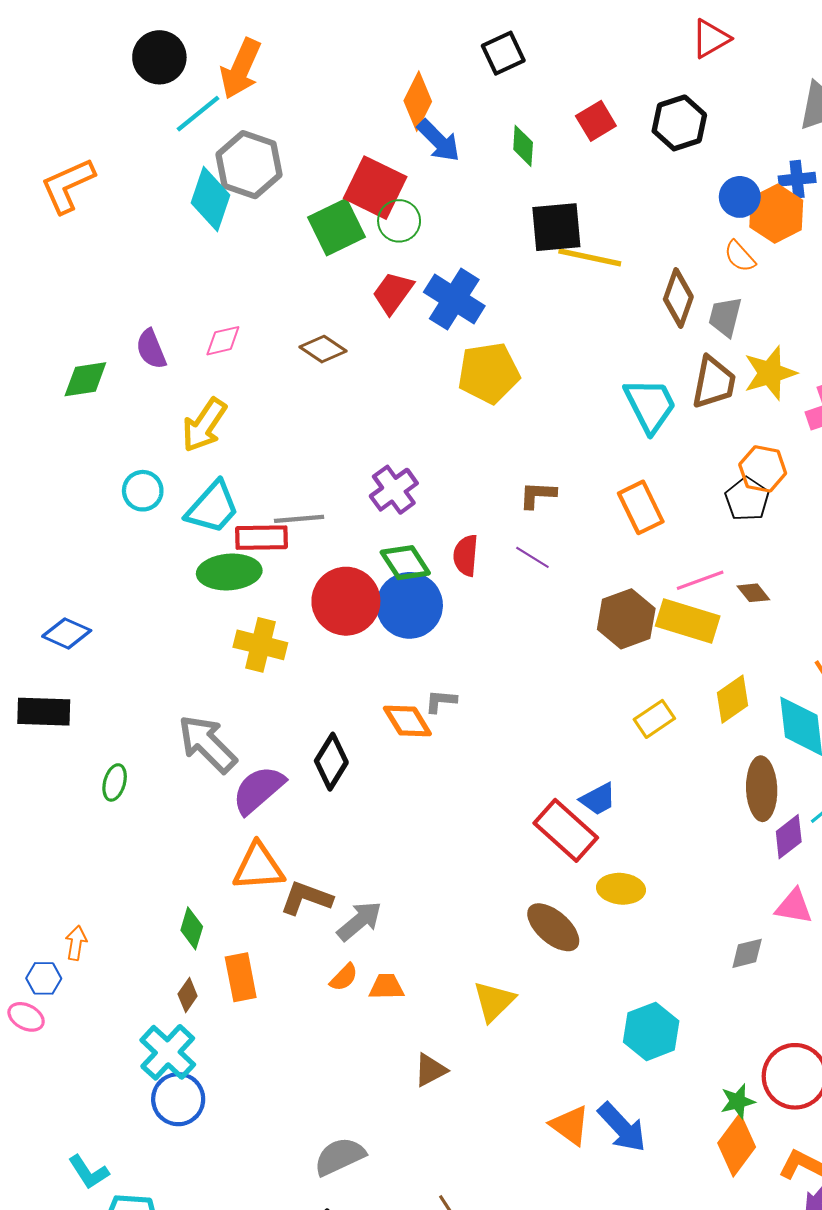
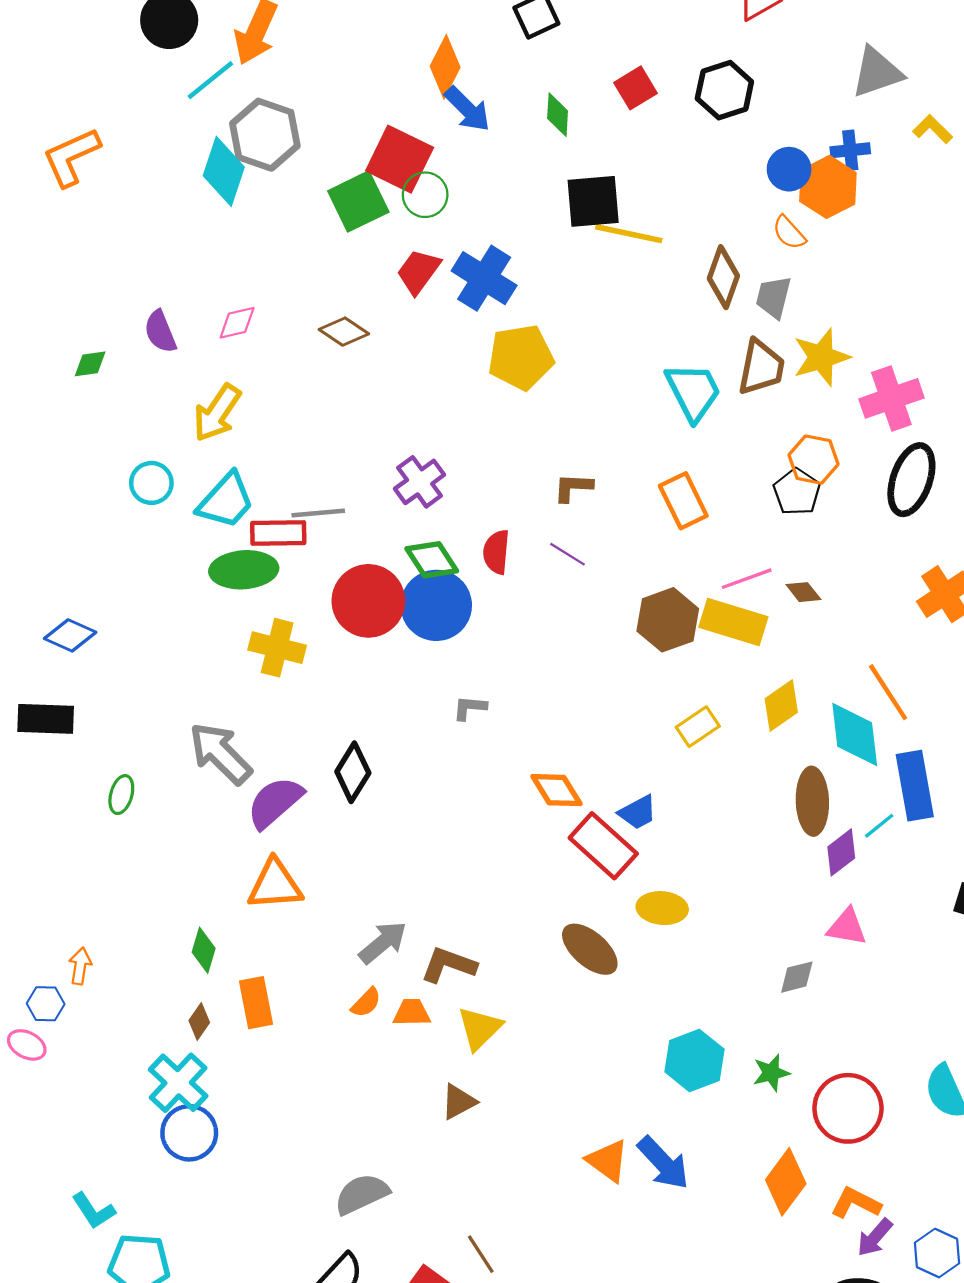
green diamond: (85, 379) -> (90, 364), size x0.7
orange diamond: (407, 721) -> (556, 790), moved
brown L-shape: (306, 898) -> (448, 965), moved
yellow triangle: (494, 1001) -> (480, 1028), moved
green star: (738, 1101) -> (771, 1073), moved

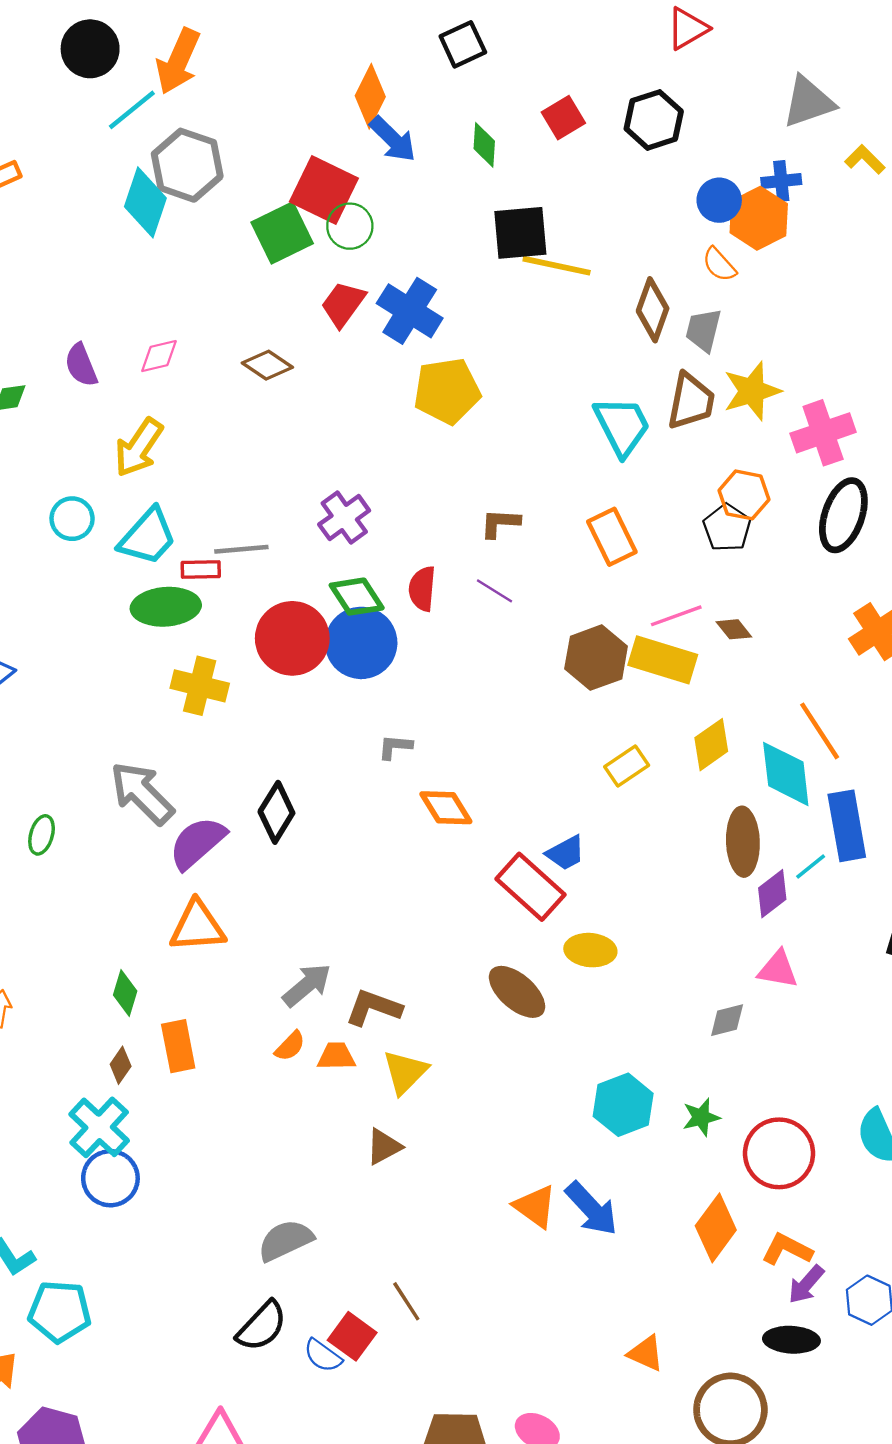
red rectangle: (278, 533) -> (201, 569), size x0.7
orange diamond: (556, 790) -> (446, 808), moved

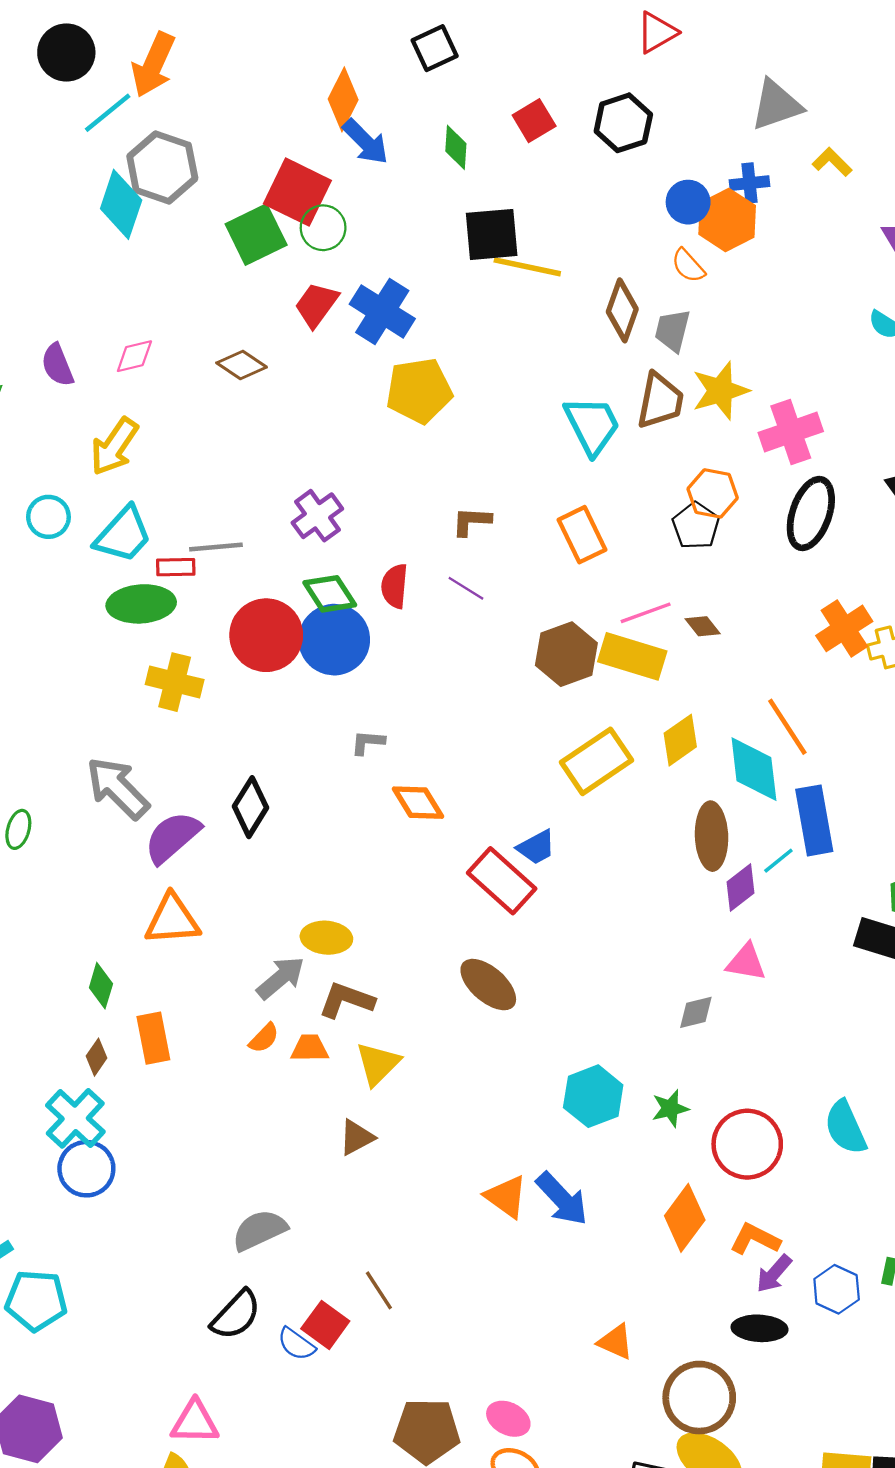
yellow rectangle: (627, 766) -> (597, 761), size x1.6
yellow ellipse: (590, 950) -> (326, 938), moved

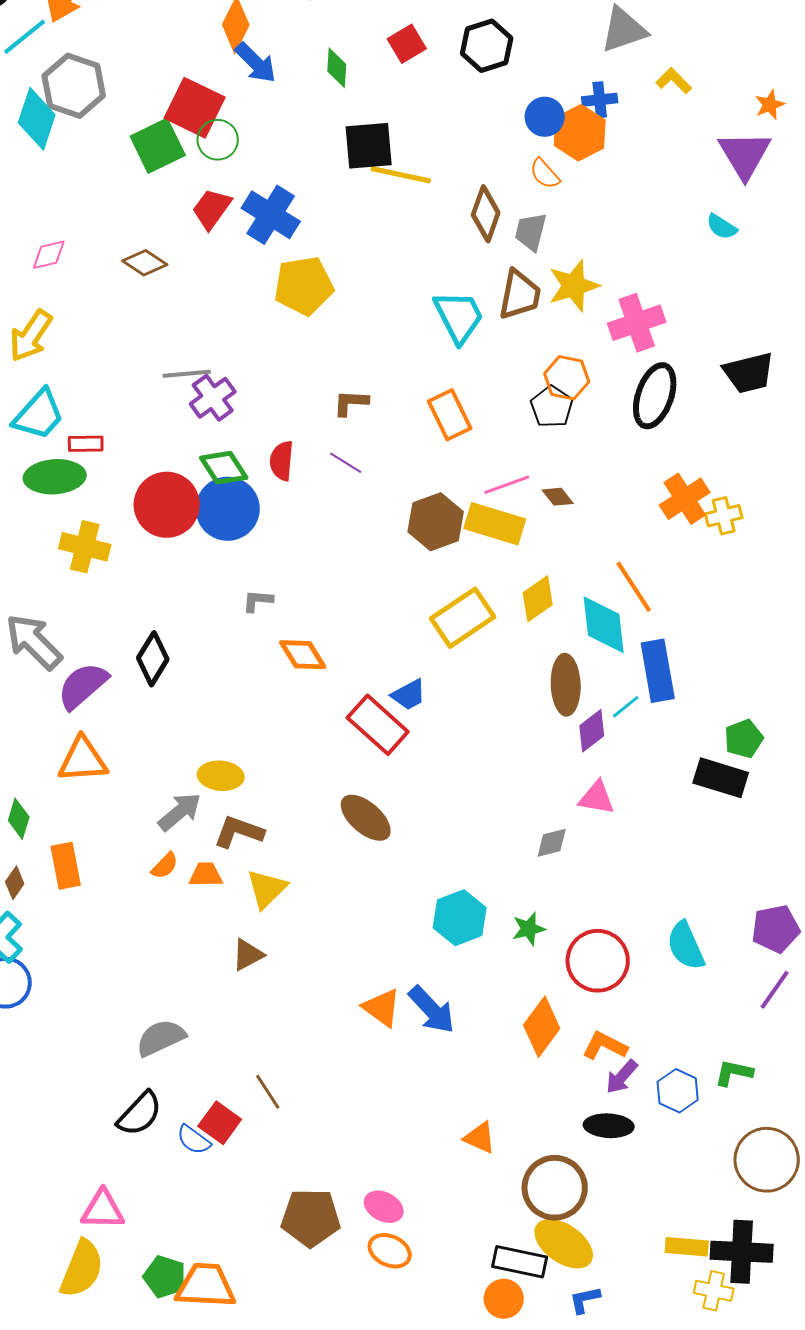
gray line: (216, 547) -> (187, 374), moved

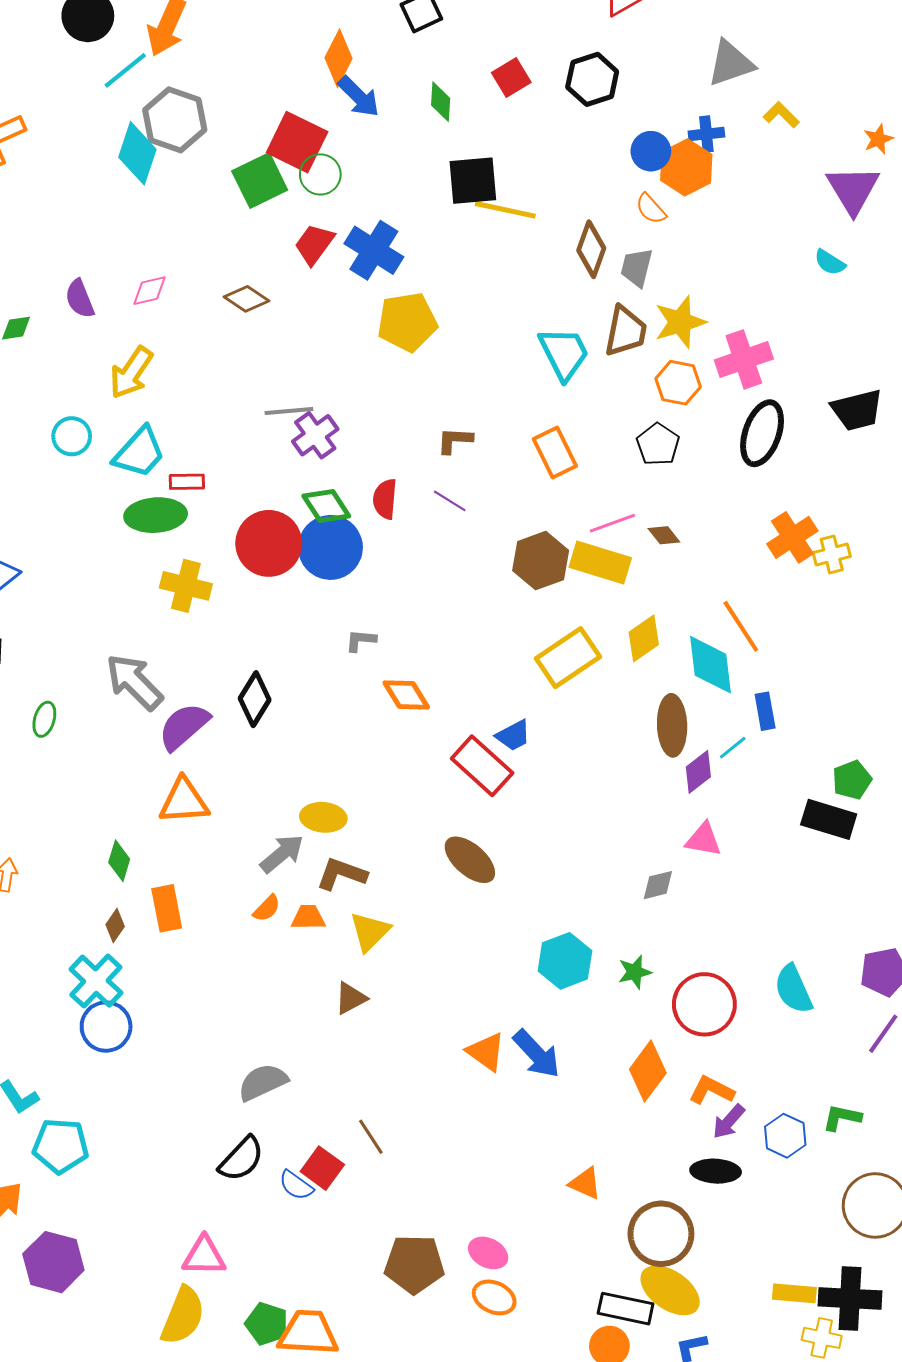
orange hexagon: (567, 378) -> (678, 383), moved
blue rectangle: (658, 671) -> (765, 711), size x0.6

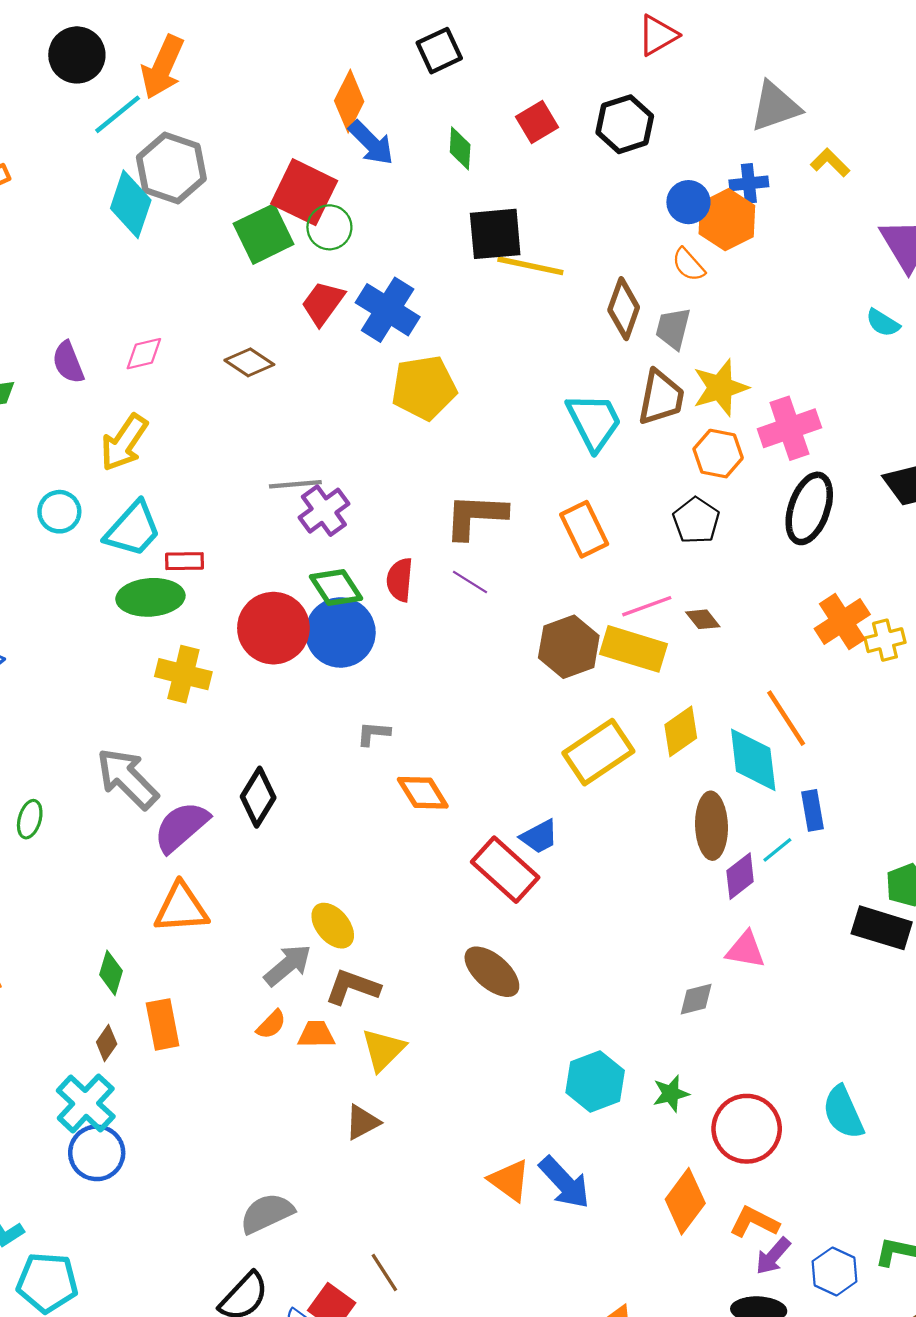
brown L-shape: (455, 440) -> (475, 516), size x1.6
yellow ellipse: (323, 817) -> (333, 926), turned 45

